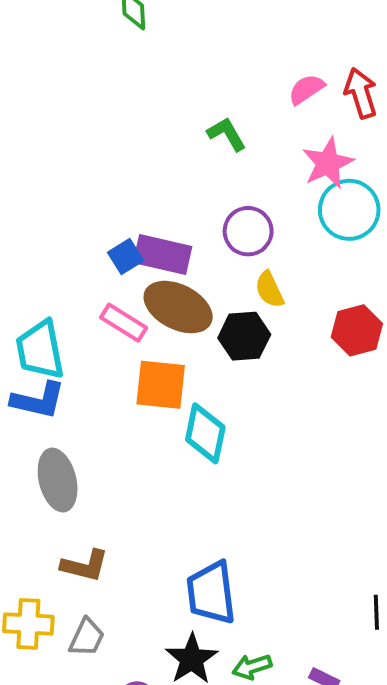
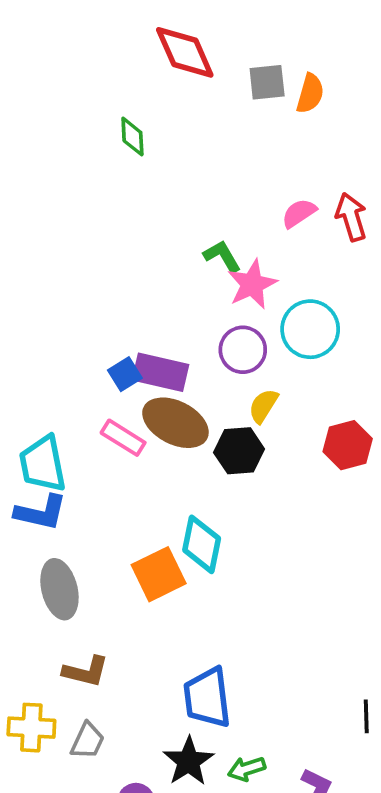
pink star: (328, 163) -> (252, 284), moved
cyan circle: (349, 210) -> (310, 329), moved
yellow semicircle: (269, 290) -> (263, 406), turned 57
orange square: (161, 385) -> (159, 574), moved, turned -32

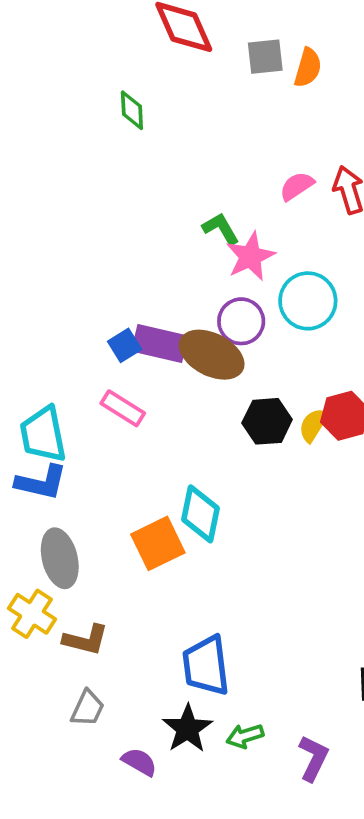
yellow semicircle: (263, 406) -> (313, 425), moved
brown ellipse: (175, 423) -> (212, 355), moved
black hexagon: (239, 451) -> (267, 421), moved
yellow cross: (31, 728) -> (32, 614), moved, turned 30

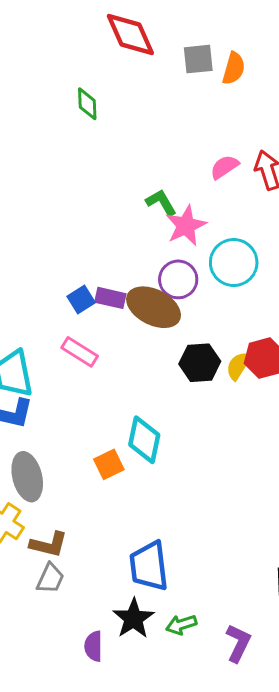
purple rectangle: (160, 344) -> (110, 298), size x0.7
orange square: (158, 543) -> (109, 464), size x0.7
gray trapezoid: (88, 708) -> (50, 578), moved
purple semicircle: (139, 762) -> (93, 646), turned -120

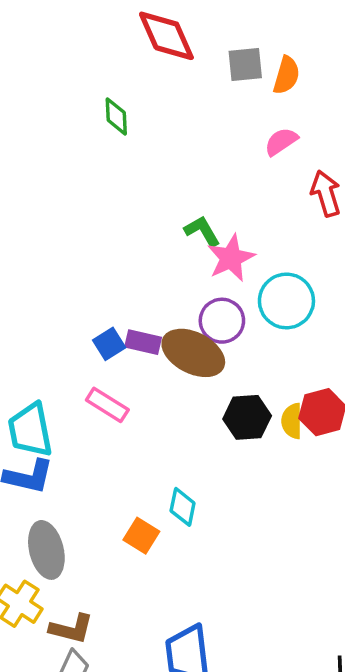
pink semicircle: (224, 167) -> (281, 142), moved
yellow semicircle: (238, 366) -> (292, 421), turned -32
cyan diamond: (144, 440) -> (183, 507), size x0.7
orange square: (109, 464) -> (141, 536), turned -32

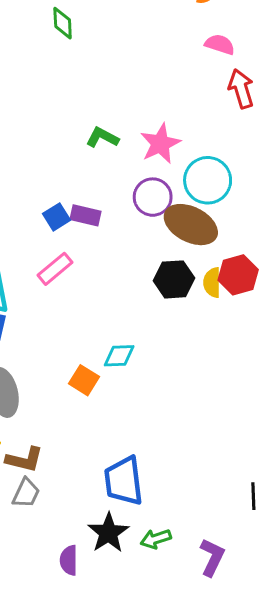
pink semicircle: (281, 142) -> (220, 44), moved, turned 52
green L-shape: (202, 231) -> (102, 138), moved, turned -32
brown ellipse: (193, 353) -> (191, 225), moved
pink rectangle: (107, 405) -> (55, 269), turned -72
cyan diamond: (183, 507) -> (119, 356), turned 76

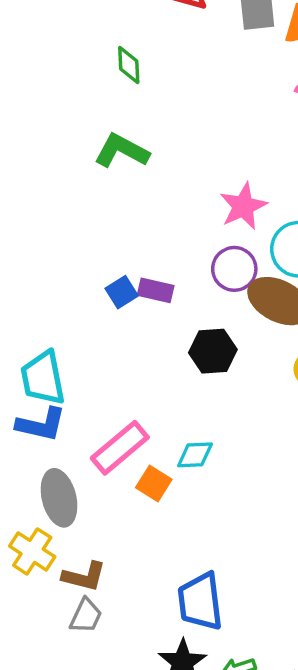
green L-shape: (102, 138) -> (122, 151), moved, size x1.4
pink rectangle: (55, 269) -> (120, 448), moved, size x1.4
black hexagon: (174, 279) -> (213, 351), moved

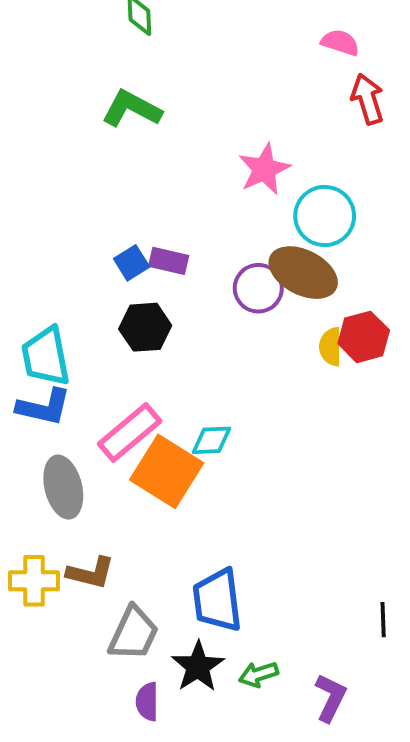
purple circle: (234, 269) -> (258, 288), moved
black hexagon: (213, 351) -> (145, 327), moved
orange square: (154, 483) -> (167, 471), size x1.8
yellow cross: (32, 551) -> (34, 581), moved, turned -33
gray trapezoid: (86, 616) -> (134, 633), moved, size x1.4

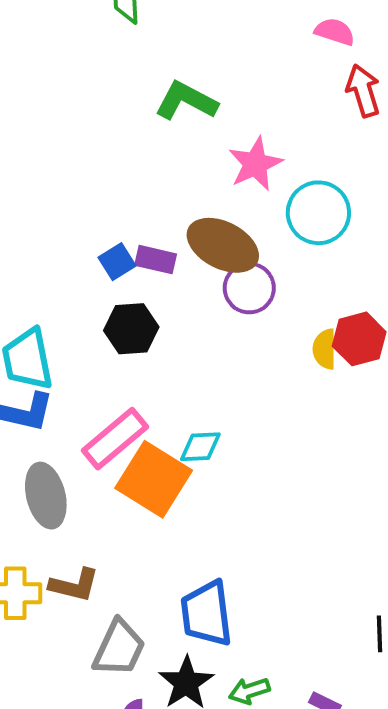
green L-shape: (132, 109) -> (186, 101), moved
brown ellipse: (303, 273) -> (223, 245), moved

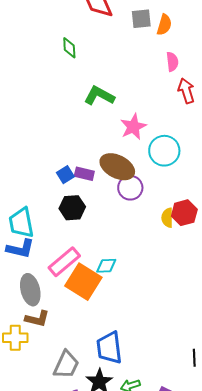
pink semicircle: (335, 32) -> (172, 62), turned 66
brown L-shape: (74, 585) -> (37, 319), moved

